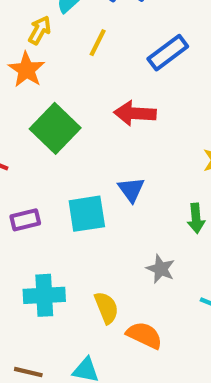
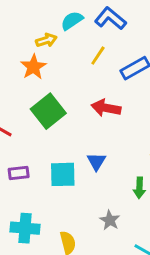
yellow arrow: (40, 30) -> (46, 40), turned 36
yellow line: (98, 43) -> (98, 56), moved

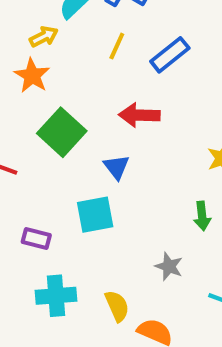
blue triangle: (96, 161) -> (116, 167), moved
purple rectangle: (19, 173) -> (36, 239), moved, turned 30

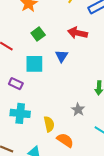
green square: (62, 132) -> (38, 34), size x0.6
cyan square: (95, 215) -> (34, 64), moved

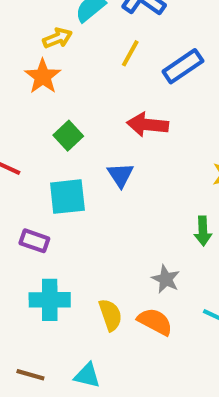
orange semicircle: (65, 140) -> (155, 322), moved

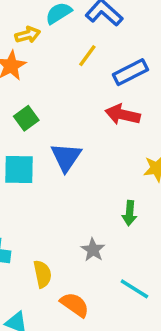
red arrow: (148, 125) -> (123, 115), moved
blue triangle: (120, 175) -> (66, 157), size x1.4
orange semicircle: (155, 322) -> (75, 305), moved

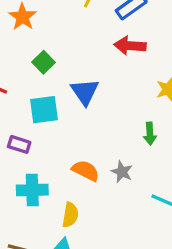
yellow semicircle: (42, 274) -> (70, 215), moved, turned 30
orange semicircle: (75, 305) -> (86, 171), moved

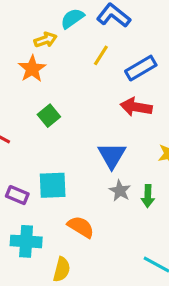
blue triangle: (85, 92) -> (112, 155), moved
cyan square: (44, 110) -> (53, 185), moved
gray star: (122, 172) -> (120, 191), moved

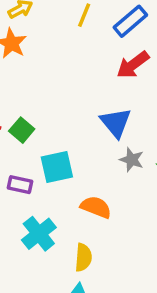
red arrow: (136, 107) -> (133, 65), turned -36
green square: (49, 116) -> (22, 130), moved
cyan cross: (26, 241) -> (39, 234), turned -32

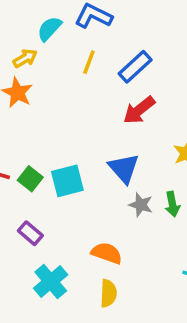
cyan square: (57, 167) -> (67, 181), moved
purple rectangle: (20, 185) -> (30, 233), turned 30
yellow semicircle: (83, 257) -> (108, 293), moved

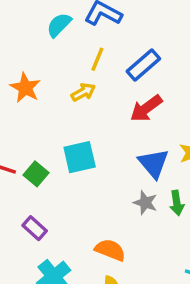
yellow arrow: (25, 58) -> (83, 92), moved
blue triangle: (124, 168) -> (154, 163), moved
cyan square: (67, 181) -> (80, 157), moved

